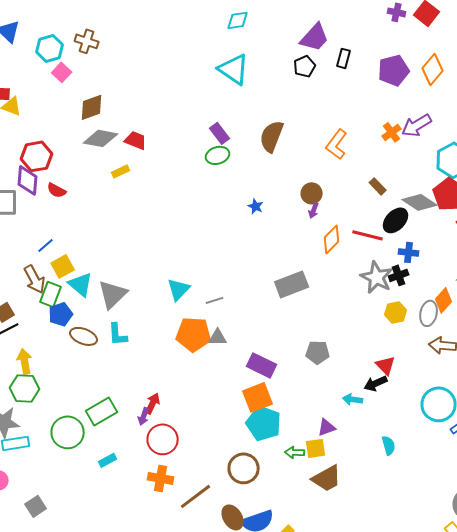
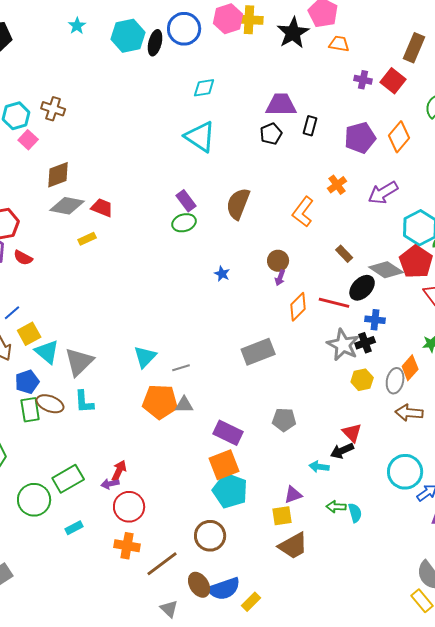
purple trapezoid: (315, 37) -> (281, 105), turned -132
orange cross: (392, 132) -> (337, 185), moved
green rectangle: (51, 294) -> (30, 410), moved, turned -30
purple arrow: (144, 416) -> (110, 484), turned 60
green arrow: (295, 452) -> (336, 507), moved

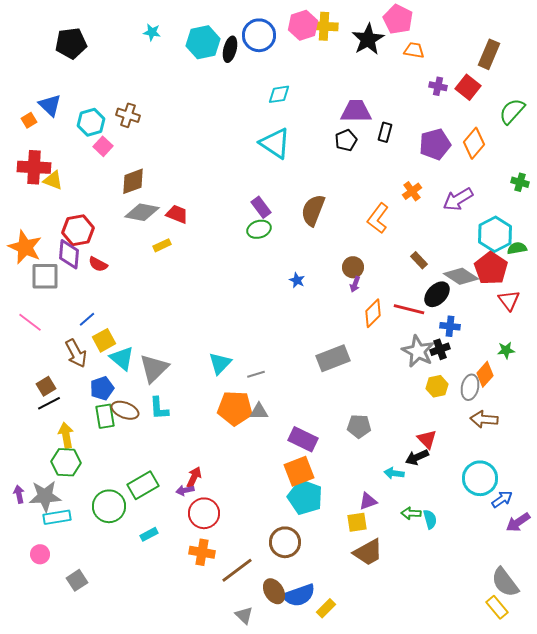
cyan star: (77, 26) -> (152, 32), turned -30

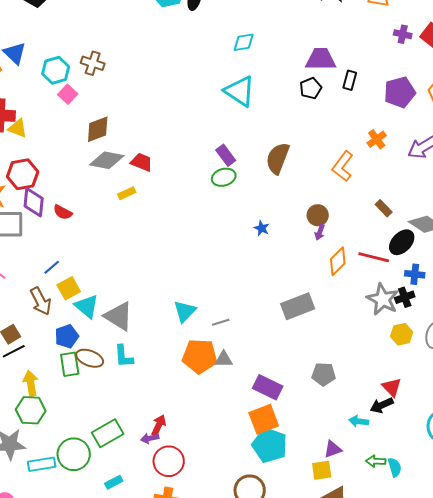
red hexagon: (78, 230) -> (23, 174), moved
gray triangle: (154, 368) -> (119, 316), turned -44
cyan rectangle: (57, 517) -> (42, 464), moved

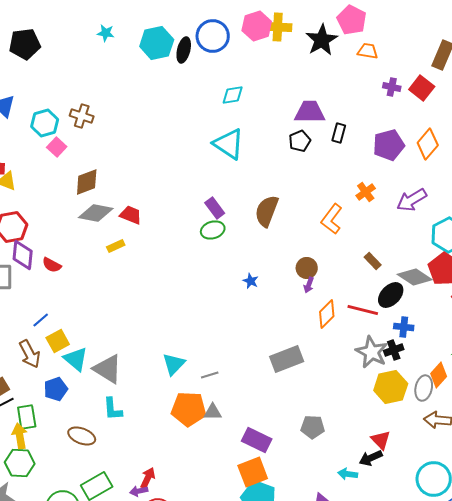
yellow hexagon: (402, 334) -> (391, 387), size x1.5
brown ellipse: (90, 358) -> (82, 436), moved
green rectangle: (70, 364) -> (27, 417), moved

